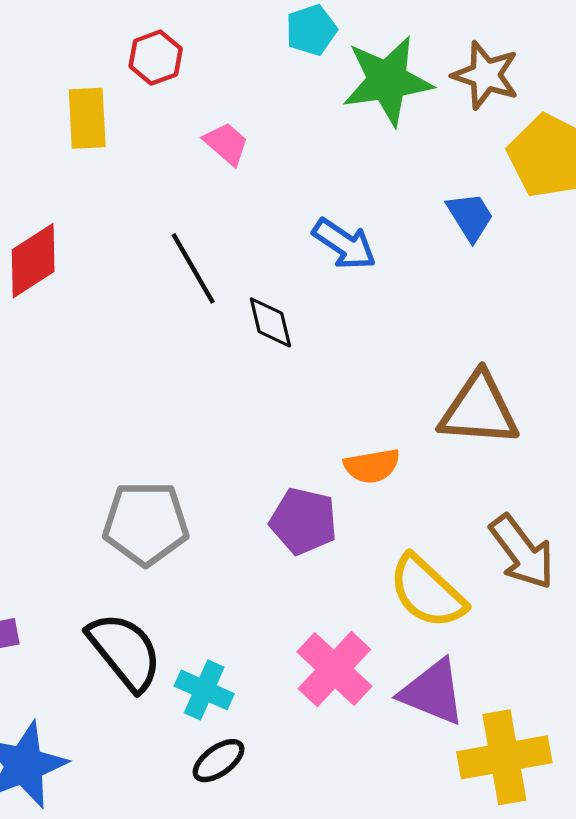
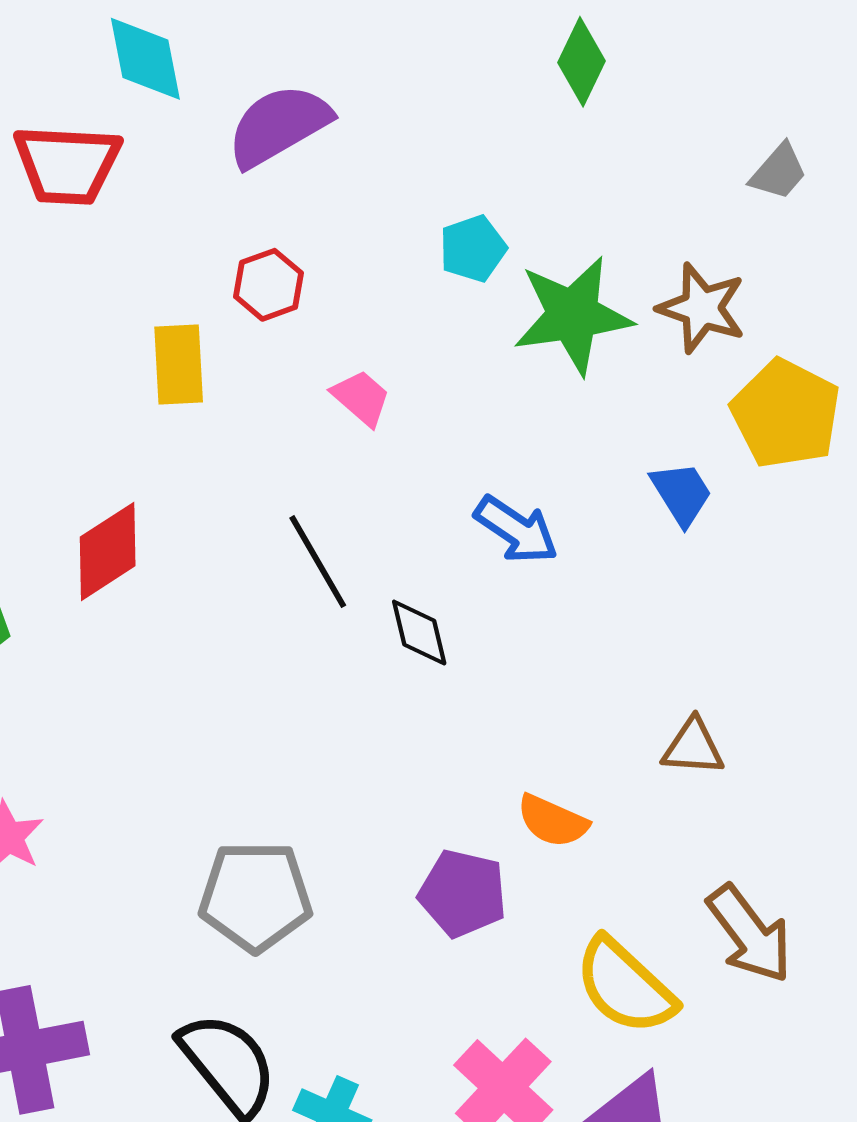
brown triangle: (479, 410) -> (693, 747), size x0.6
orange semicircle: (372, 466) -> (553, 821), turned 34

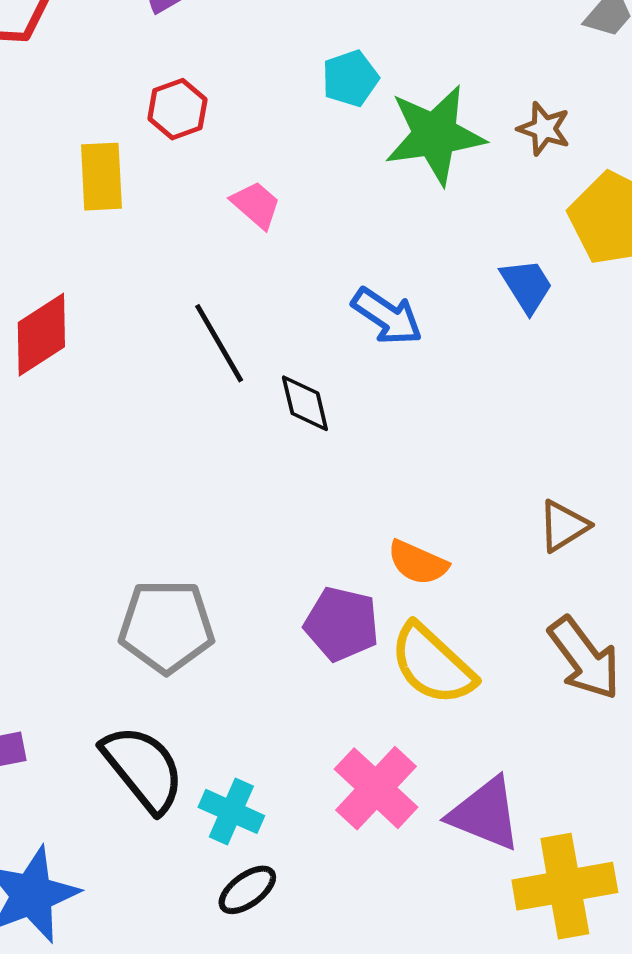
brown star: (702, 308) -> (544, 129), size x0.7
brown triangle: (693, 747) -> (564, 526), moved, turned -36
yellow semicircle: (625, 986) -> (432, 664), moved

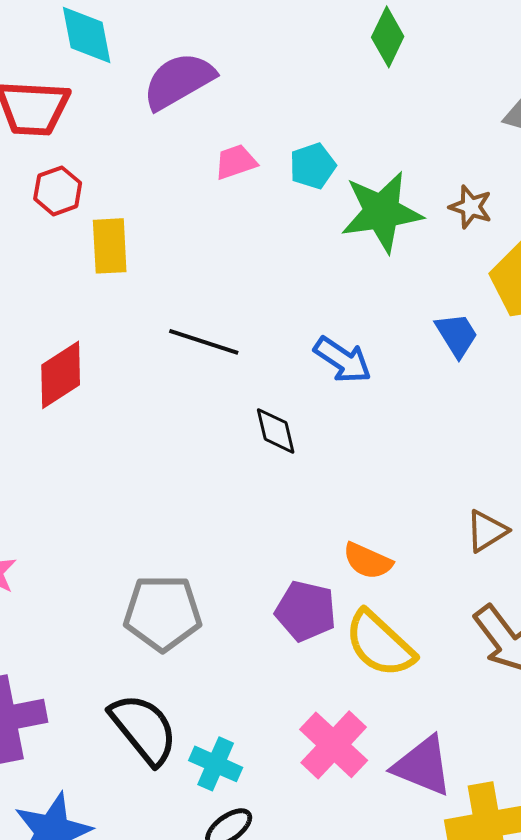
red hexagon: (177, 109) -> (58, 191), moved
pink trapezoid: (256, 205) -> (236, 162), moved, turned -60
black line: (219, 343) -> (204, 342), moved, turned -42

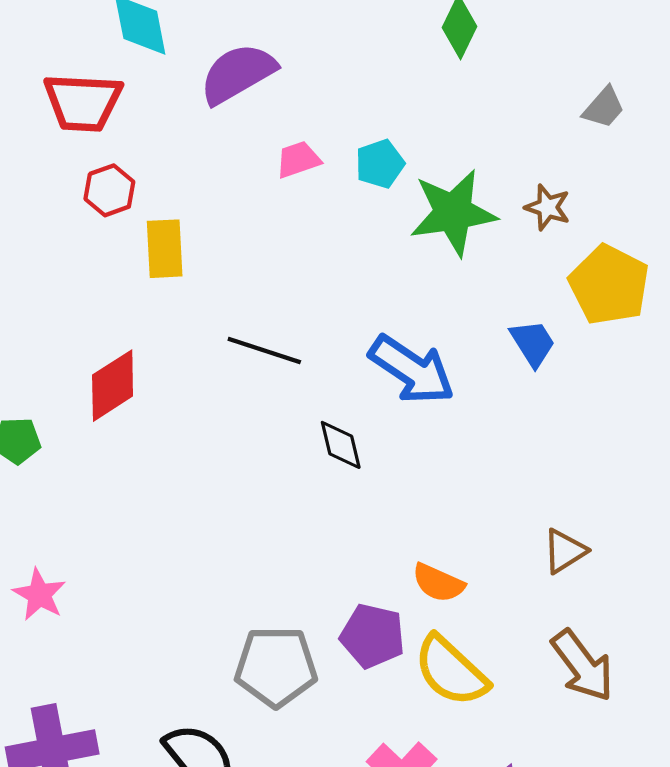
blue arrow: (343, 360) -> (412, 370), size x1.4
gray pentagon: (163, 613) -> (276, 667), moved

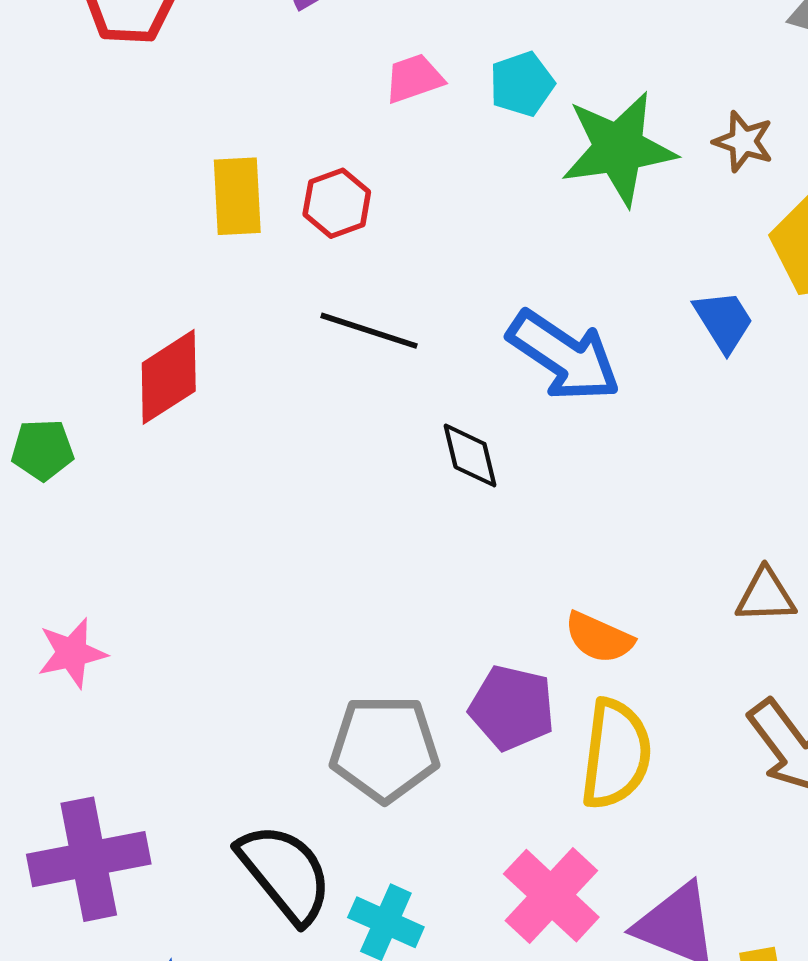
red hexagon: (109, 190) -> (337, 203), moved
brown triangle: (565, 551) -> (766, 596), turned 30
pink star: (39, 595) -> (72, 653), turned 30
yellow semicircle: (451, 671) -> (616, 754), turned -126

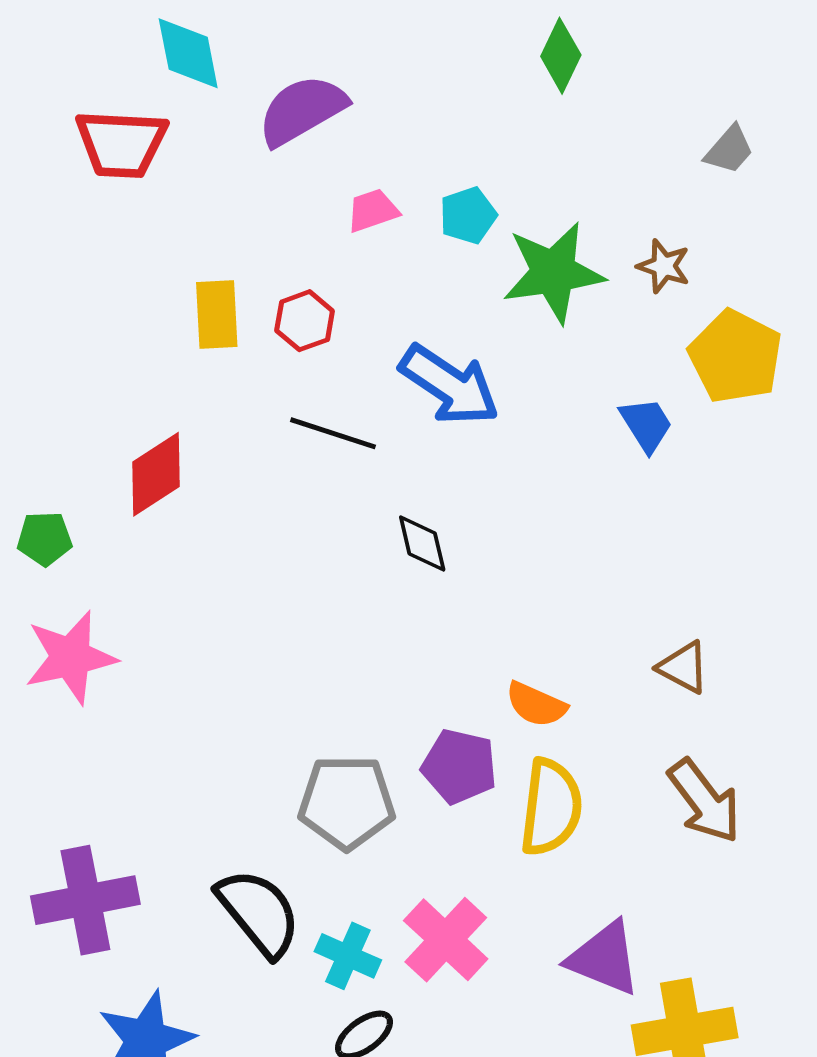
blue arrow: (564, 356) -> (449, 385), moved
brown triangle: (766, 596) -> (683, 667), turned 30
pink star: (72, 653) -> (71, 657), moved, size x1.5
pink cross: (551, 896) -> (446, 940), moved

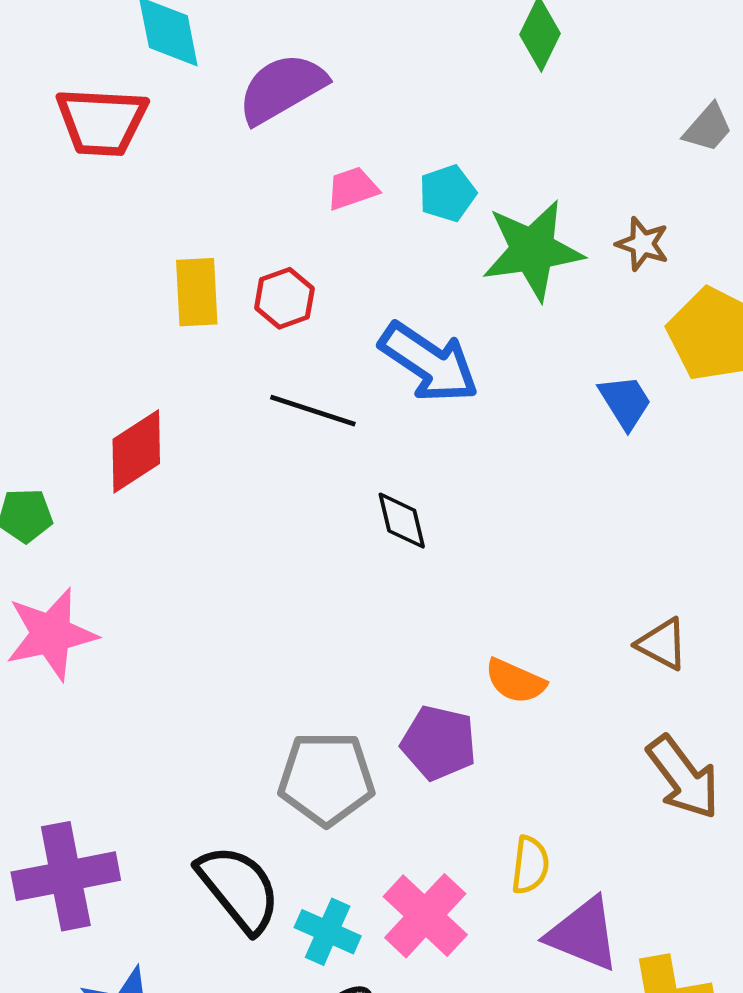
yellow semicircle: (551, 807) -> (530, 865), moved, size x0.6

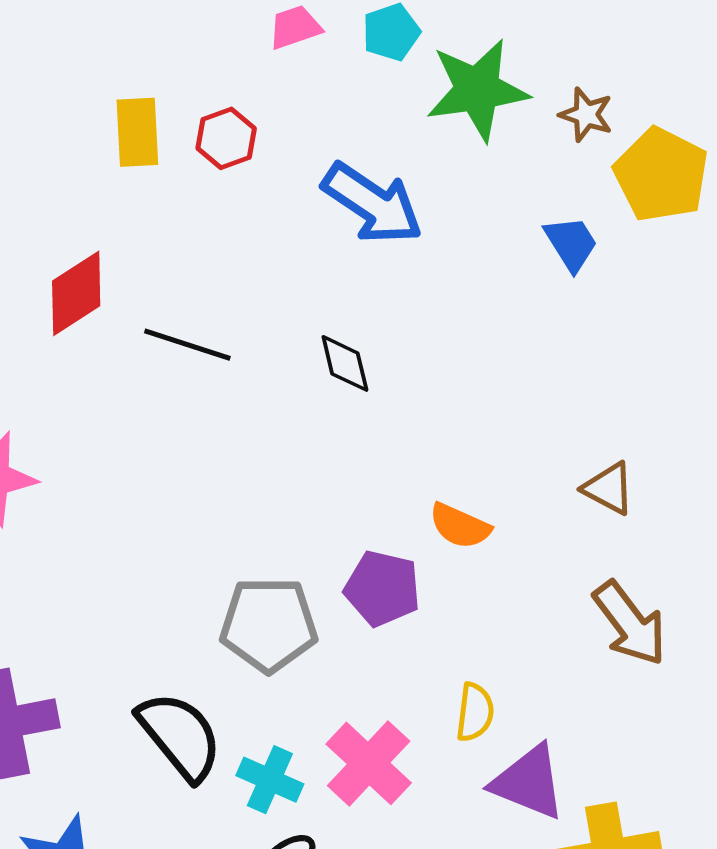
brown star: (643, 244) -> (586, 115), moved
black line: (313, 411) -> (187, 345), moved

